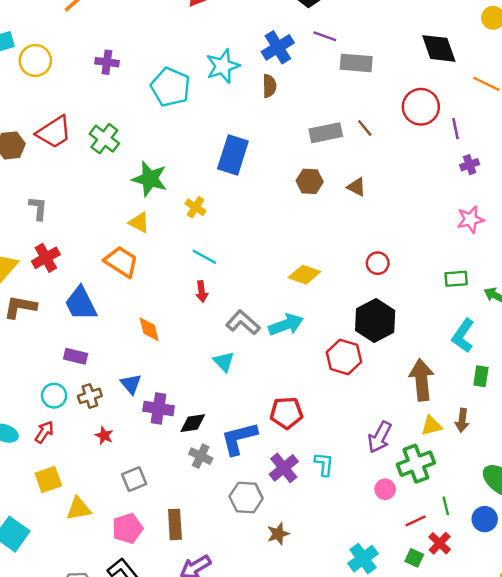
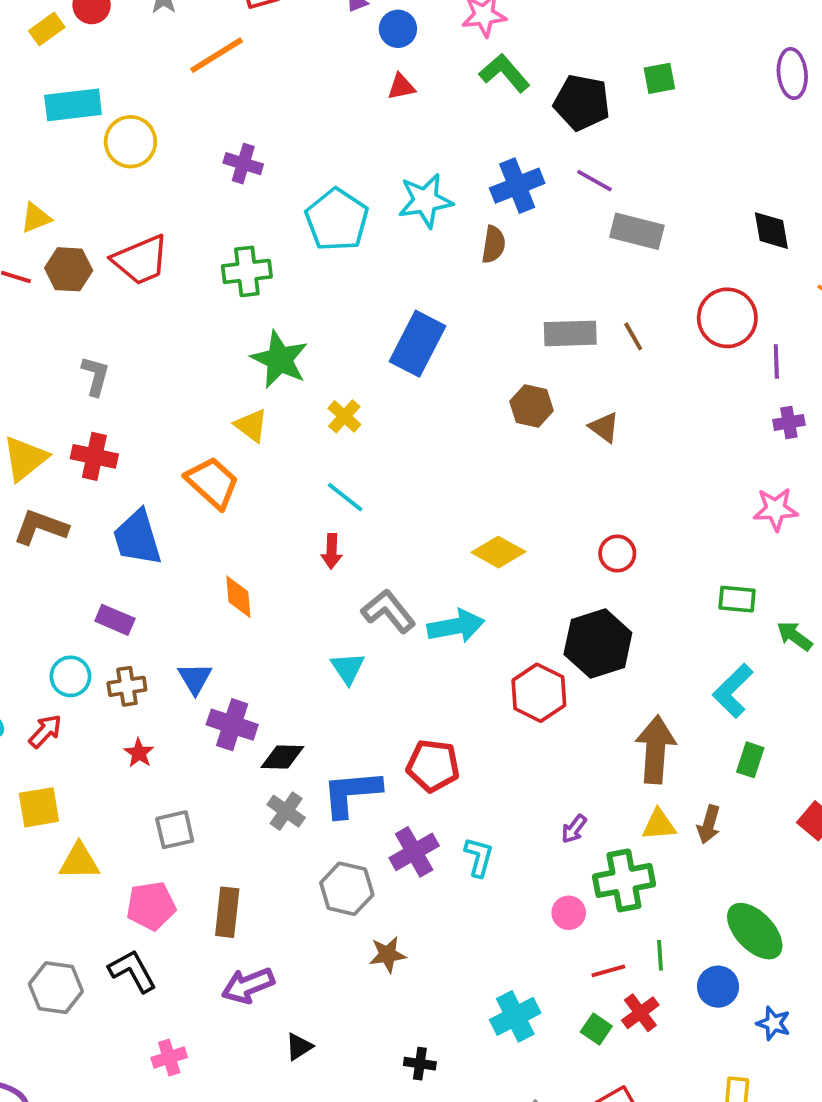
black diamond: (439, 48) -> (771, 231), size x0.7
green cross: (104, 139) -> (247, 271), moved, turned 36
red cross: (46, 258) -> (94, 456), turned 32
purple arrow: (380, 437) -> (574, 829), size x0.6

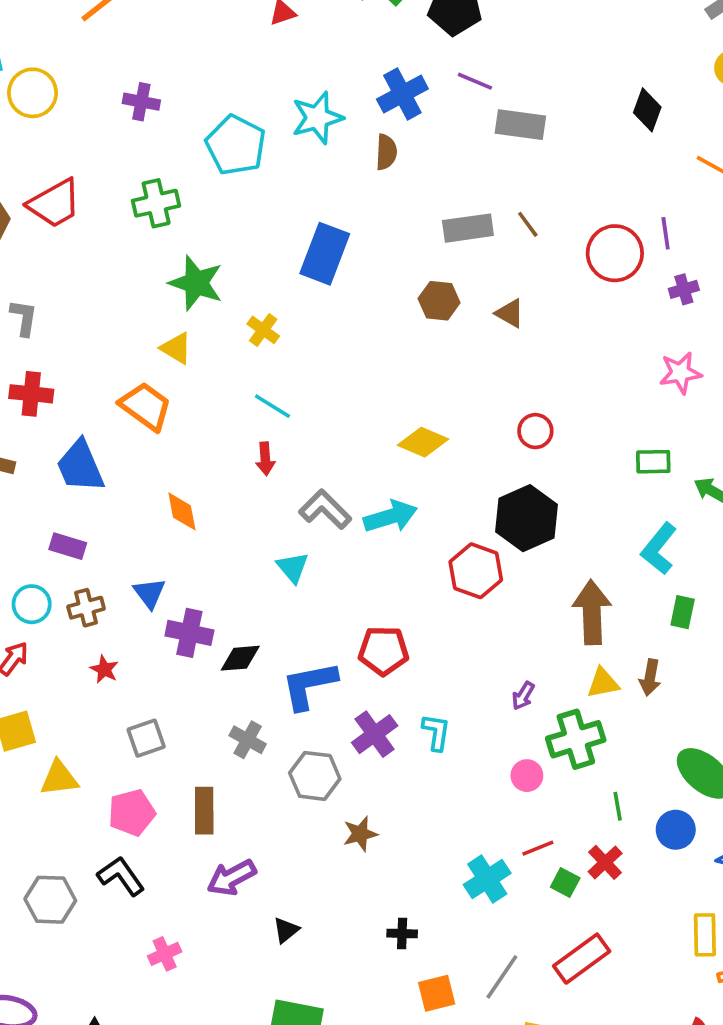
black diamond: (771, 231) -> (647, 110), turned 36
red circle: (727, 318) -> (615, 253), moved
gray cross: (286, 811) -> (248, 740), moved
red line: (608, 971) -> (538, 848), moved

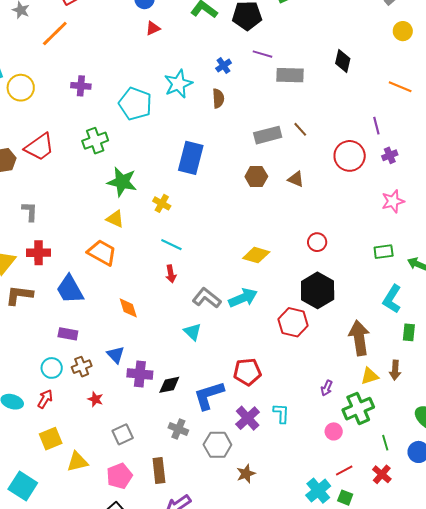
blue cross: (402, 94) -> (224, 66), size x0.6
black diamond: (647, 110) -> (343, 61), moved
red circle: (615, 253) -> (350, 156), moved
green square: (565, 882) -> (345, 498), moved

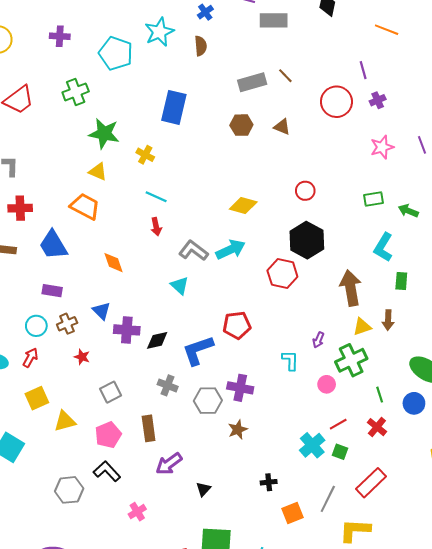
cyan L-shape: (281, 413) -> (290, 360), moved
purple cross: (248, 418) -> (240, 388), moved, turned -35

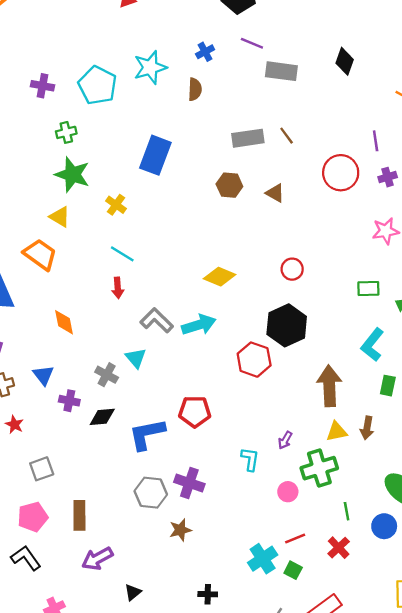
purple cross: (60, 36) -> (42, 86), moved
green cross: (76, 92) -> (66, 132), moved, size x0.7
purple cross: (127, 330) -> (69, 401), size x0.7
gray cross: (168, 385) -> (107, 375), moved

